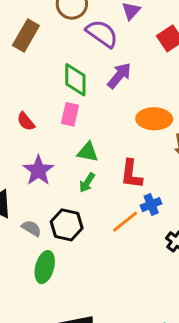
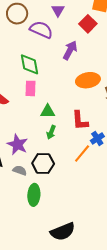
purple arrow: (119, 76) -> (70, 50), moved
purple star: (38, 170) -> (17, 145), moved

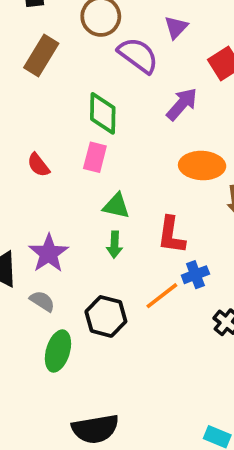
green arrow: (51, 132) -> (115, 245), turned -32
black hexagon: (43, 163) -> (106, 316), moved

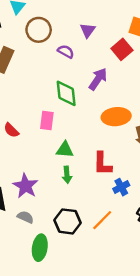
purple semicircle: (138, 55) -> (66, 52), size x0.6
green diamond: (103, 113) -> (66, 93), moved
orange line: (162, 296) -> (102, 220), moved

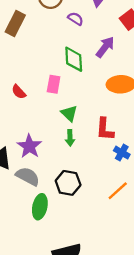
green triangle: (65, 150) -> (69, 113), turned 36
blue cross: (121, 187) -> (122, 153), turned -35
gray semicircle: (25, 217) -> (28, 176), size x1.5
orange line: (102, 220) -> (118, 191), moved

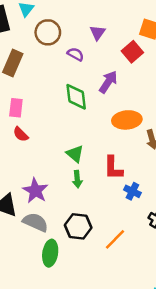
pink rectangle: (54, 84) -> (16, 108), moved
orange line: (118, 191) -> (115, 239), moved

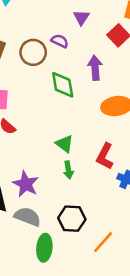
brown circle: (48, 32) -> (33, 52), moved
purple arrow: (108, 82) -> (95, 68), turned -35
red L-shape: (113, 168) -> (105, 156), turned 30
orange line: (115, 239) -> (103, 242), moved

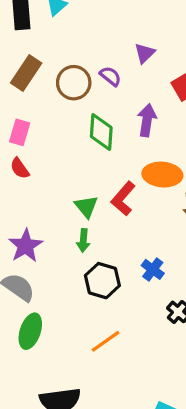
red L-shape: (105, 156) -> (123, 199), moved
black hexagon: (72, 219) -> (102, 281), moved

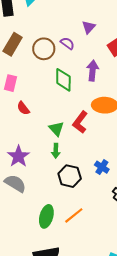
red semicircle: (20, 168) -> (23, 108), moved
green ellipse: (30, 331) -> (46, 216), moved

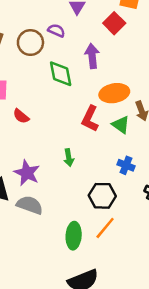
green triangle: (56, 129) -> (121, 125), moved
black hexagon: (70, 176) -> (102, 196), moved

